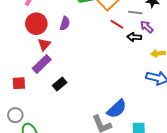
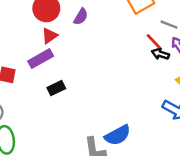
red line: (117, 24) -> (153, 41), moved

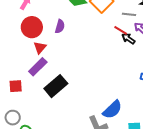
black arrow: (160, 54) -> (128, 39), turned 32
black rectangle: (56, 88) -> (56, 86), size x1.6

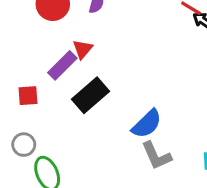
red triangle: (40, 47) -> (83, 49), moved
blue semicircle: (112, 110) -> (147, 124), moved

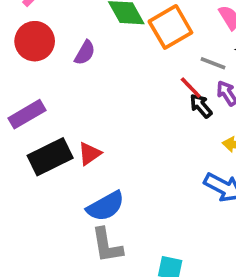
red triangle: (83, 49) -> (90, 154), moved

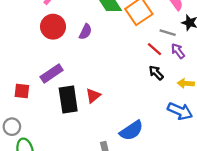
black arrow: (201, 106) -> (156, 73), moved
black rectangle: (50, 157) -> (68, 100), turned -68
blue semicircle: (106, 206) -> (131, 131), moved

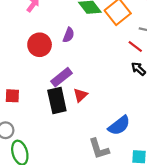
red circle: (53, 27) -> (40, 45), moved
purple rectangle: (52, 74) -> (62, 77), moved

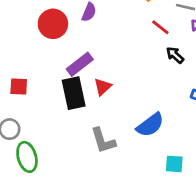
red line: (135, 47) -> (160, 27), moved
gray L-shape: (99, 149) -> (103, 141), moved

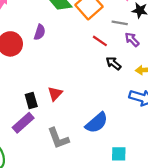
purple rectangle: (80, 64) -> (23, 123), moved
black rectangle: (74, 93) -> (31, 100), size x0.6

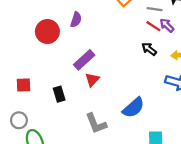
red line: (100, 41) -> (153, 26), moved
black rectangle: (31, 100) -> (59, 94), moved
purple rectangle: (23, 123) -> (84, 60), moved

